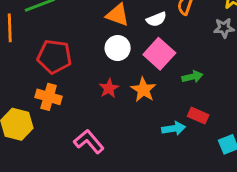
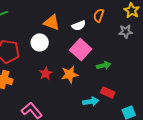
white circle: (118, 48) -> (40, 42), moved
orange star: (143, 90) -> (70, 74), turned 30

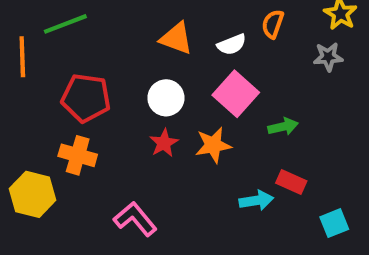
white circle: (40, 42) -> (166, 98), moved

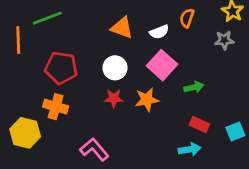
red star: (164, 143) -> (114, 98), turned 30
cyan arrow: (256, 201) -> (190, 149), moved
cyan square: (334, 223) -> (235, 131), moved

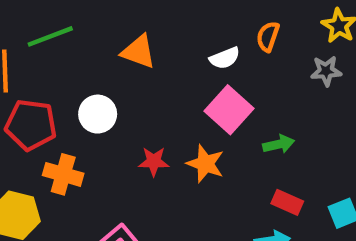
orange triangle: (122, 28) -> (139, 52), moved
red pentagon: (61, 68) -> (31, 125), moved
white circle: (115, 68) -> (98, 114), moved
orange star: (147, 100) -> (205, 164), turned 30

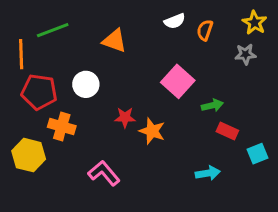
white semicircle: (225, 58) -> (175, 21), moved
orange star: (205, 164) -> (152, 131), moved
red rectangle: (287, 202) -> (227, 131), moved

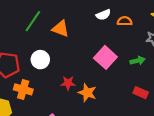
green line: (53, 30) -> (33, 21), moved, turned -35
orange semicircle: (205, 30) -> (125, 21), turned 72
green arrow: (212, 105) -> (137, 61), moved

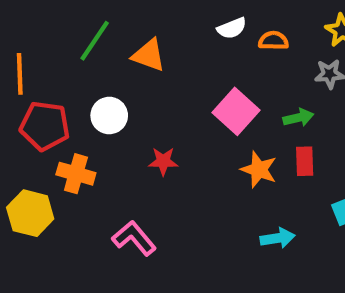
orange star: (87, 93) -> (259, 170), moved
red rectangle: (141, 93) -> (305, 161), moved, turned 64

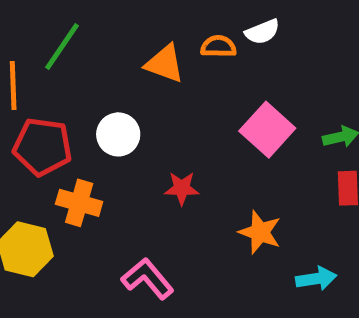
green line: (95, 41) -> (62, 46), moved
orange semicircle: (273, 41) -> (218, 46), moved
orange star: (259, 170) -> (260, 232), moved

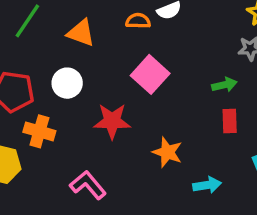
orange triangle: (165, 64) -> (81, 33), moved
pink square: (267, 130) -> (150, 74), moved
red star: (182, 188) -> (112, 121), size x1.5

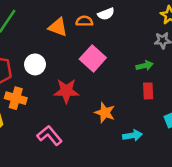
orange triangle: (81, 33) -> (58, 27), moved

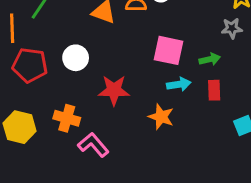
pink square: (93, 58) -> (168, 50), moved, turned -30
orange cross: (16, 98) -> (67, 118), moved
cyan arrow: (132, 135) -> (179, 84), moved

